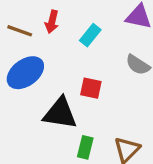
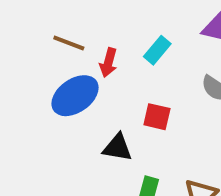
red arrow: (52, 22) -> (108, 63), moved
black triangle: (60, 113) -> (118, 148), size x0.7

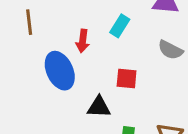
brown line: (69, 43) -> (29, 22), moved, turned 70
blue ellipse: (75, 96) -> (60, 71), turned -72

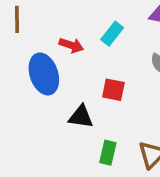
red arrow: (83, 41) -> (71, 45), turned -85

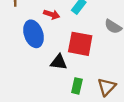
red square: (113, 90) -> (80, 44), size x1.6

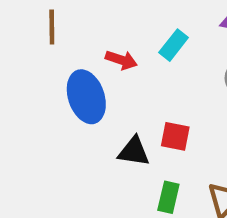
red square: (80, 44) -> (175, 136), moved, size x0.6

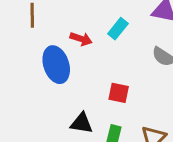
black triangle: (134, 151) -> (82, 123), moved

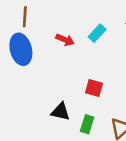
blue ellipse: (56, 65) -> (21, 49), moved

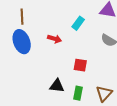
red arrow: (65, 40) -> (55, 39), moved

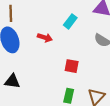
black triangle: (57, 86) -> (12, 81), moved

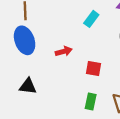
red arrow: (45, 38) -> (64, 51), moved, turned -32

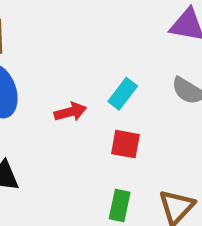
cyan rectangle: (91, 19) -> (123, 94), moved

